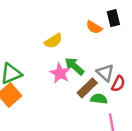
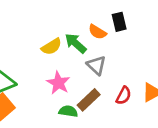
green arrow: (74, 66) -> (76, 43), moved
gray triangle: (105, 73) -> (96, 65), moved
green semicircle: (99, 99) -> (68, 111), moved

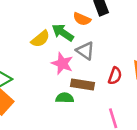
pink star: (58, 83) -> (62, 63), moved
brown rectangle: (89, 100) -> (82, 84), turned 60

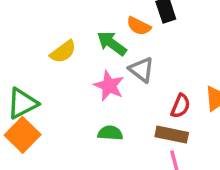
yellow semicircle: (40, 39) -> (63, 52), moved
brown rectangle: (82, 84) -> (172, 135), moved

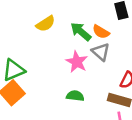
orange semicircle: (139, 26) -> (101, 32), moved
yellow semicircle: (63, 52) -> (46, 24), moved

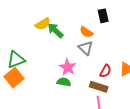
green arrow: (81, 32) -> (55, 31), moved
pink star: (77, 62) -> (68, 67), moved

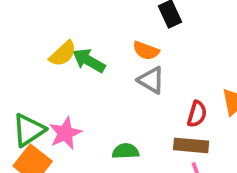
pink star: (68, 67) -> (65, 133), moved, turned 30

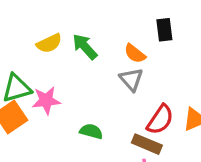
yellow semicircle: (63, 54) -> (49, 43), moved
red semicircle: (197, 114) -> (160, 120), size x1.4

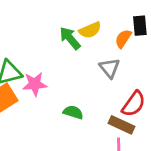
yellow semicircle: (49, 43) -> (90, 30), moved
orange semicircle: (135, 54) -> (123, 39), moved, turned 84

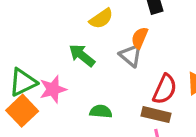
green arrow: (70, 38) -> (82, 55), moved
orange semicircle: (123, 39) -> (140, 38), moved

